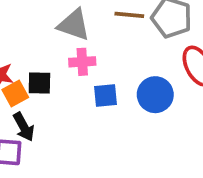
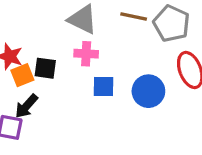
black arrow: (24, 127) -> (26, 106), turned 64

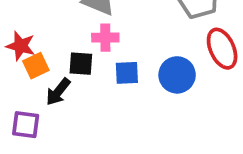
black square: (45, 68) -> (81, 64), moved
black arrow: (26, 106) -> (58, 92), moved

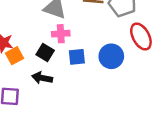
black square: (81, 64) -> (45, 52), turned 30
black arrow: (58, 92) -> (42, 78), moved, turned 66

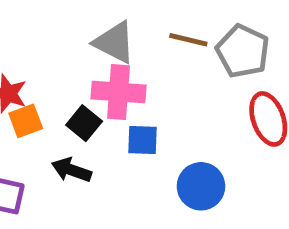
pink cross: (61, 34) -> (119, 92), size x1.5
blue circle: (111, 56) -> (201, 186), moved

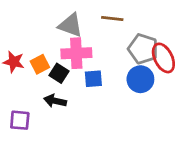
gray pentagon: (243, 51) -> (143, 49), moved
orange square: (26, 121) -> (40, 64), moved
blue circle: (201, 186) -> (140, 79), moved

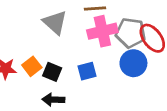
gray triangle: (70, 25) -> (55, 22), turned 32
pink cross: (76, 53) -> (102, 31), moved

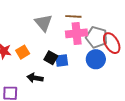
black square: (52, 72) -> (51, 58), moved

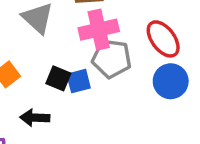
gray pentagon: (97, 37) -> (112, 59), moved
blue circle: (96, 59) -> (171, 81), moved

